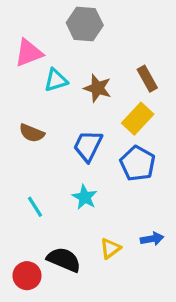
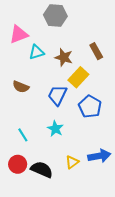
yellow rectangle: (138, 119) -> (78, 77), moved
blue arrow: (152, 239) -> (99, 156), size x1.5
red circle: (27, 276) -> (18, 164), moved

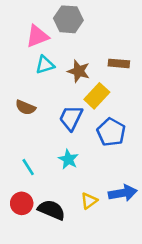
pink triangle: (19, 34) -> (37, 36), moved
brown rectangle: (96, 51) -> (119, 63), turned -56

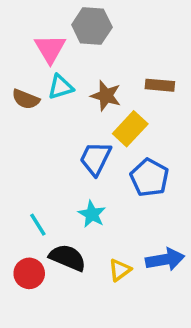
pink triangle: (37, 36) -> (50, 49), turned -40
brown semicircle: (26, 107) -> (26, 99), moved
black semicircle: (51, 210) -> (68, 258), moved

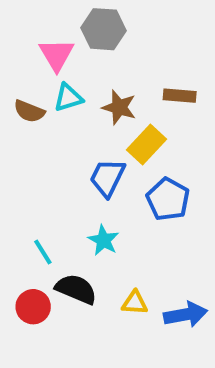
blue arrow: (165, 259) -> (186, 315), moved
yellow triangle: (120, 270) -> (135, 303), turned 40

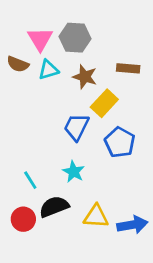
gray hexagon: (103, 29) -> (75, 38), moved
brown semicircle: (29, 111) -> (18, 64), moved
black semicircle: (76, 289) -> (54, 207), turned -44
yellow triangle: (135, 303) -> (96, 216), size x1.4

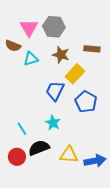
cyan triangle: (48, 70) -> (31, 59), moved

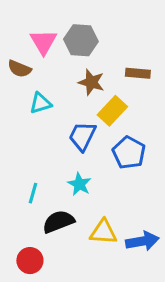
cyan triangle: (31, 59) -> (40, 103), moved
cyan line: (22, 129) -> (33, 193), turned 48
red circle: (17, 157) -> (30, 261), moved

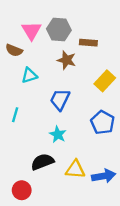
brown rectangle: (138, 73) -> (88, 43), moved
yellow rectangle: (112, 111) -> (105, 81), moved
blue pentagon: (129, 153) -> (103, 122), moved
cyan line: (33, 193) -> (15, 115), moved

